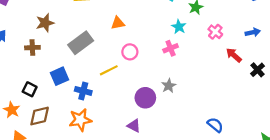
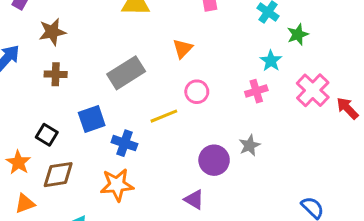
brown star: (45, 23) -> (52, 32), moved
orange triangle: (118, 23) -> (183, 49), turned -40
pink cross: (215, 32) -> (313, 90), moved, size x1.5

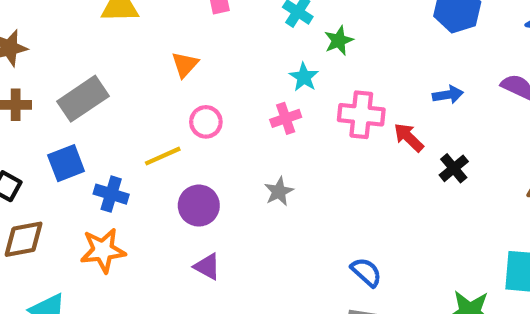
gray rectangle: (126, 73) -> (83, 99), moved
pink cross: (313, 90) -> (361, 115), turned -36
purple circle: (214, 160) -> (199, 206), moved

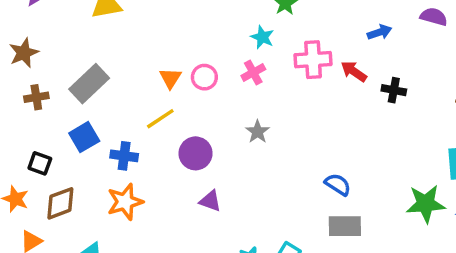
orange triangle: (185, 65) -> (170, 78), moved
pink circle: (206, 122) -> (204, 77), moved
black cross: (454, 168) -> (394, 90), turned -30

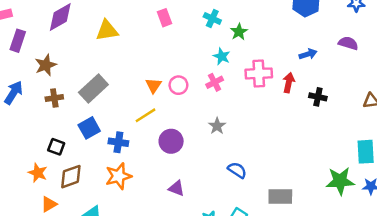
red arrow: (354, 71) -> (289, 83), turned 66
blue semicircle: (338, 184) -> (237, 170), moved
purple triangle: (210, 201) -> (176, 188), moved

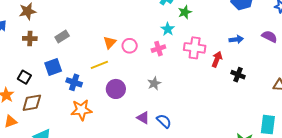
gray rectangle: (93, 89) -> (62, 36), size x0.6
orange star: (119, 176) -> (81, 110), moved
purple triangle: (176, 188) -> (143, 118), moved

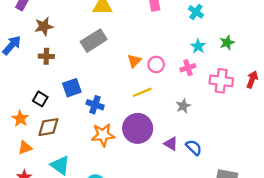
green star: (185, 12) -> (227, 43), moved
gray rectangle: (62, 36) -> (94, 41), moved, size x1.6
pink cross: (195, 48) -> (221, 81), moved
yellow line: (99, 65) -> (142, 92), moved
purple circle: (116, 89) -> (138, 128), moved, size x1.4

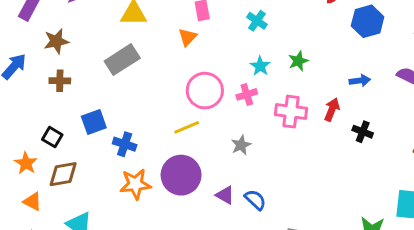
orange triangle: (134, 61) -> (188, 37), moved
pink circle: (156, 64) -> (205, 91), size x1.6
orange triangle: (25, 148) -> (32, 201), turned 48

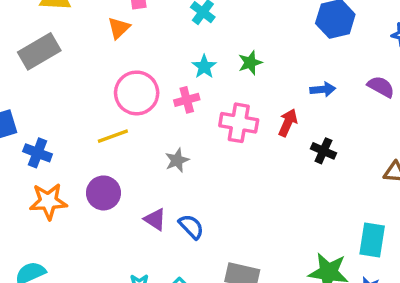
purple circle: (181, 175) -> (103, 193), size x0.7

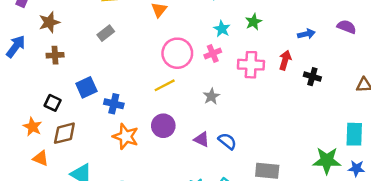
gray rectangle: (39, 51) -> (106, 33), size x0.6
orange star: (48, 201) -> (126, 136), turned 30

